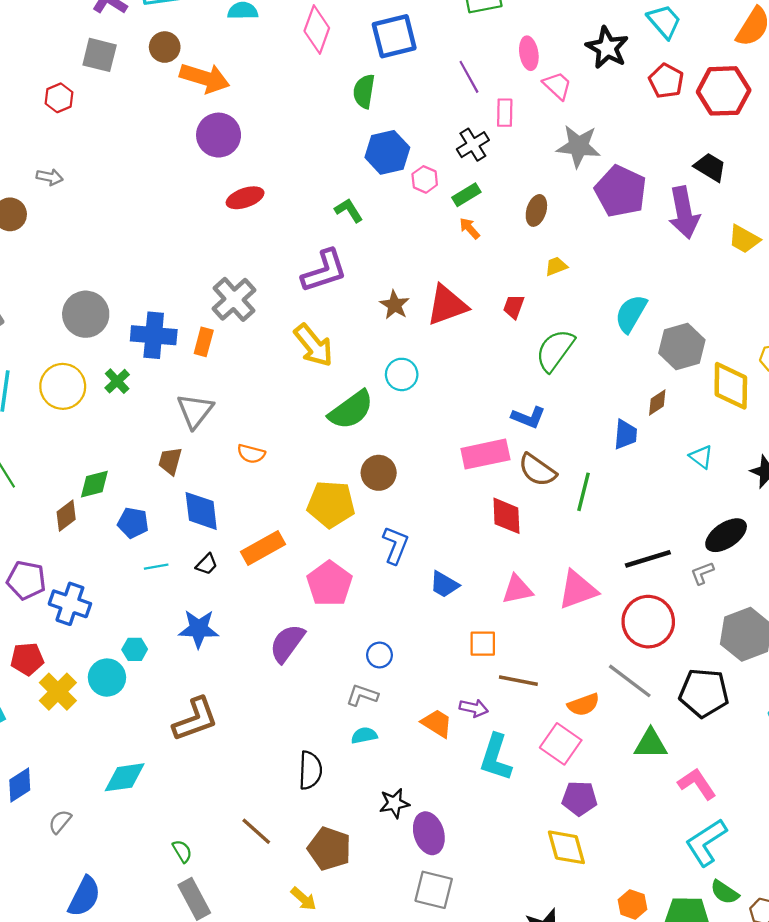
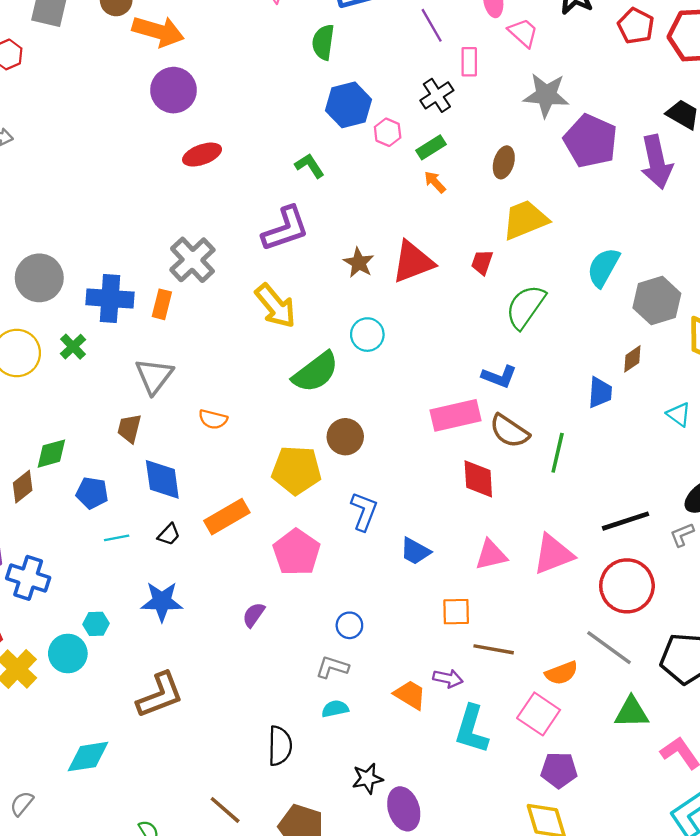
yellow trapezoid: (556, 266) -> (525, 220), size x2.0
purple semicircle: (287, 643) -> (254, 615), size x0.6

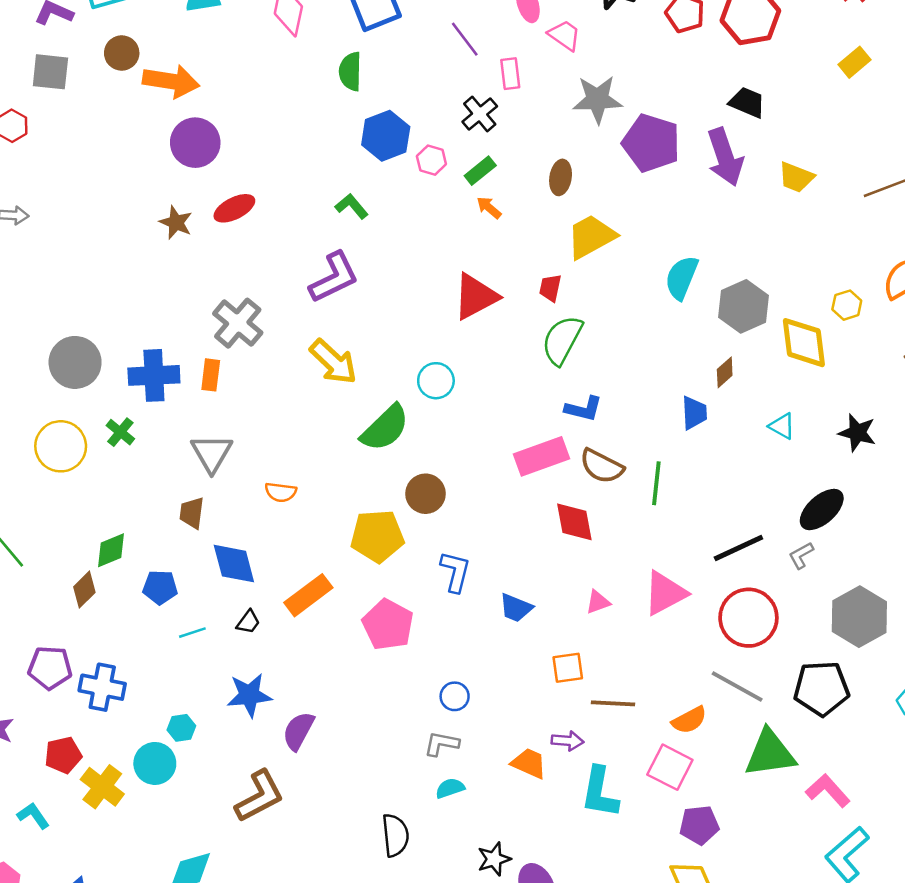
brown star: (359, 263) -> (176, 223), moved
green semicircle: (526, 307) -> (562, 340), moved
pink triangle: (491, 555) -> (598, 602), size x0.7
purple semicircle: (254, 615) -> (298, 731), moved, size x1.4
green triangle: (632, 712) -> (770, 753), size x1.4

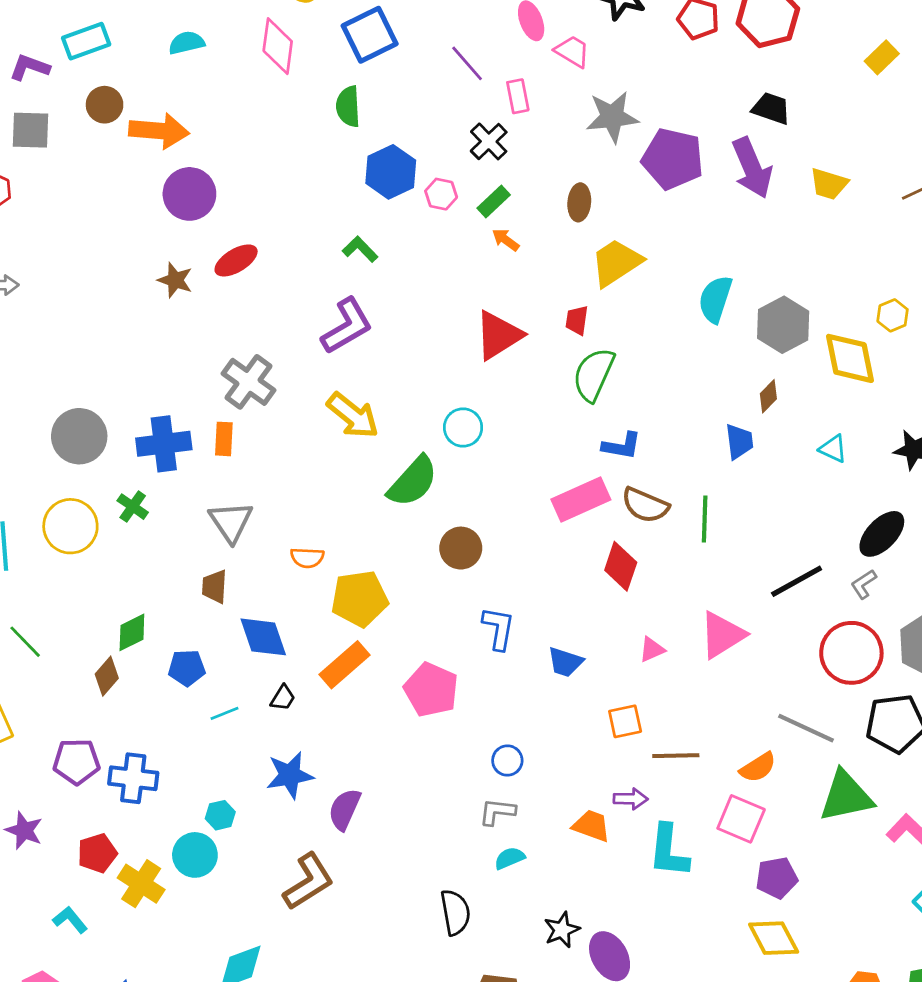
red diamond: (574, 522) -> (621, 566), turned 33
yellow pentagon: (377, 536) -> (360, 599), moved
red circle: (748, 618) -> (851, 653), moved

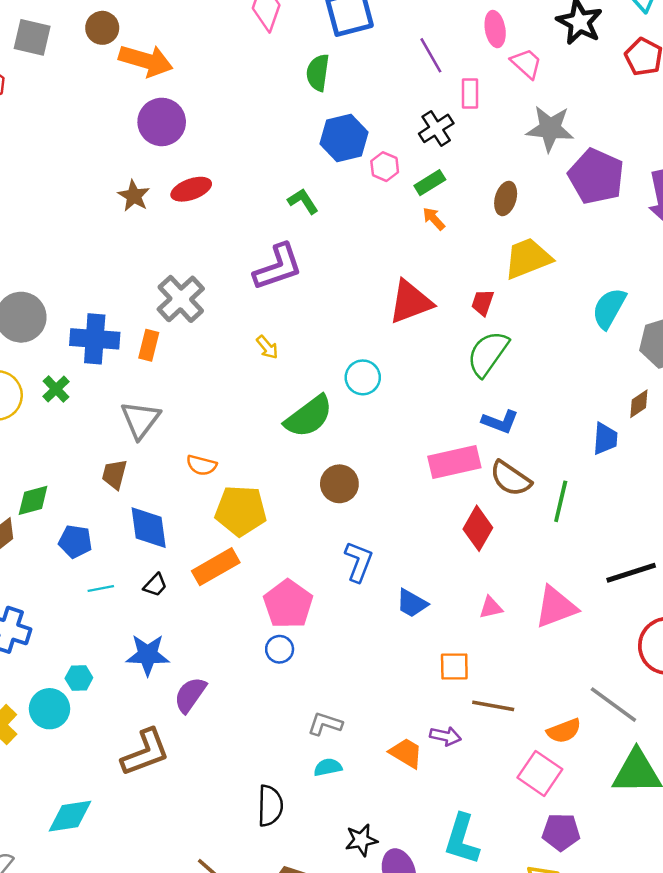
yellow arrow: (353, 415) -> (267, 347), size x0.5
blue circle: (507, 761) -> (280, 649), moved
cyan L-shape: (669, 851) -> (462, 839), moved

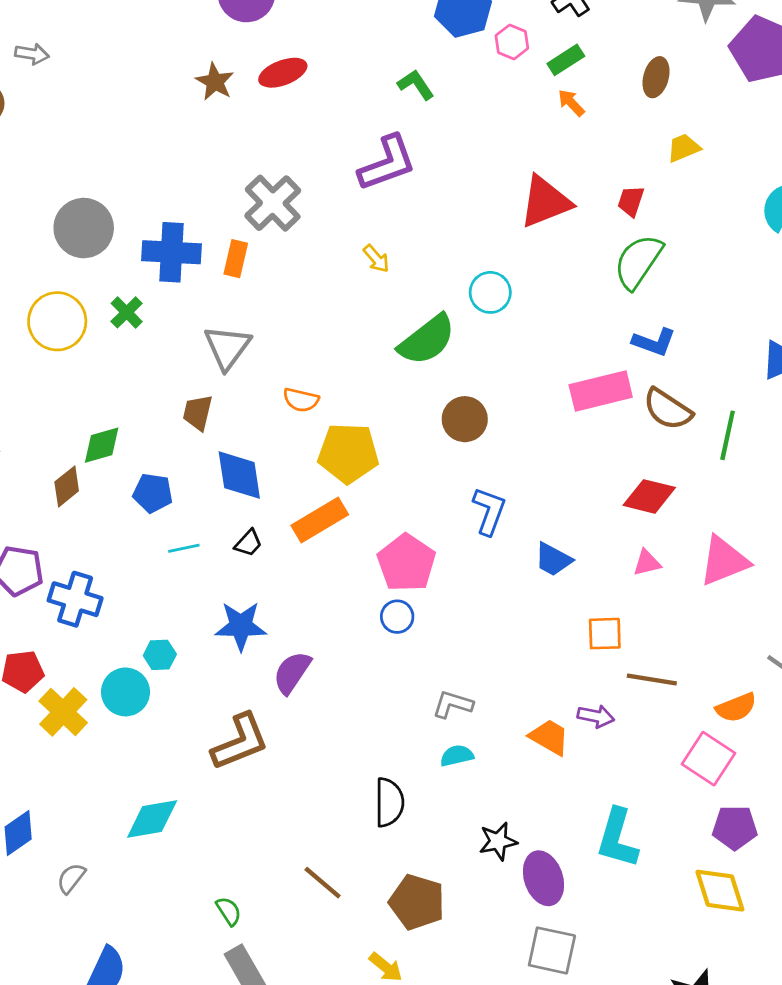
yellow trapezoid: (528, 258) -> (684, 148), size x0.6
red diamond: (478, 528) -> (649, 496), moved, turned 75

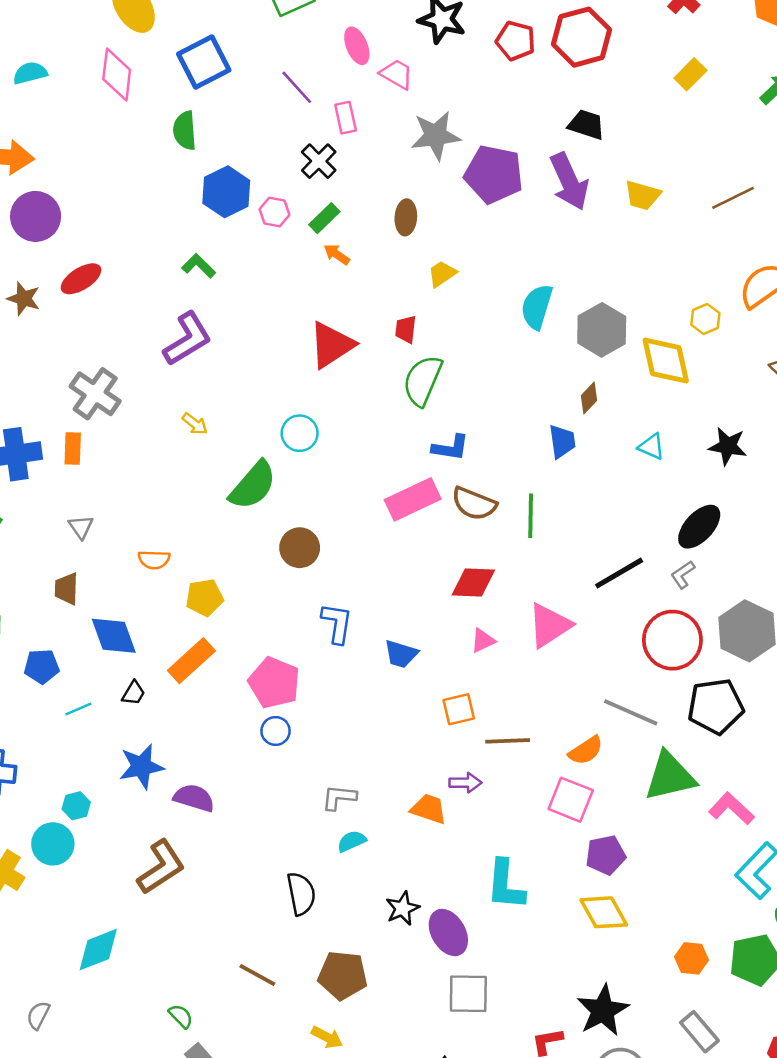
gray triangle: (227, 347) -> (81, 527), size x0.6
yellow pentagon: (348, 453) -> (204, 598), size x0.7
purple semicircle: (292, 672) -> (194, 798), turned 84

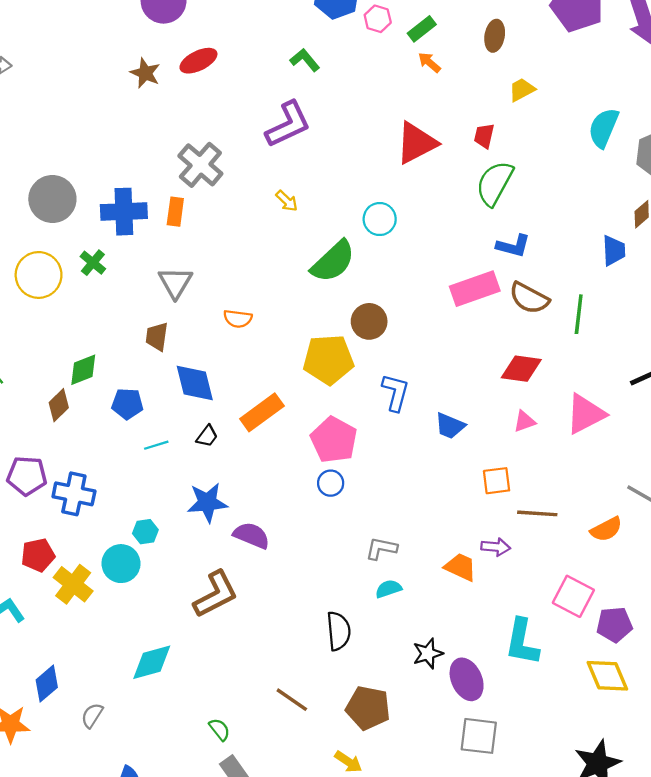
gray triangle: (81, 527) -> (175, 283), size x1.5
yellow pentagon: (204, 598) -> (328, 360), moved, size x1.5
pink square: (571, 800) -> (573, 596), moved

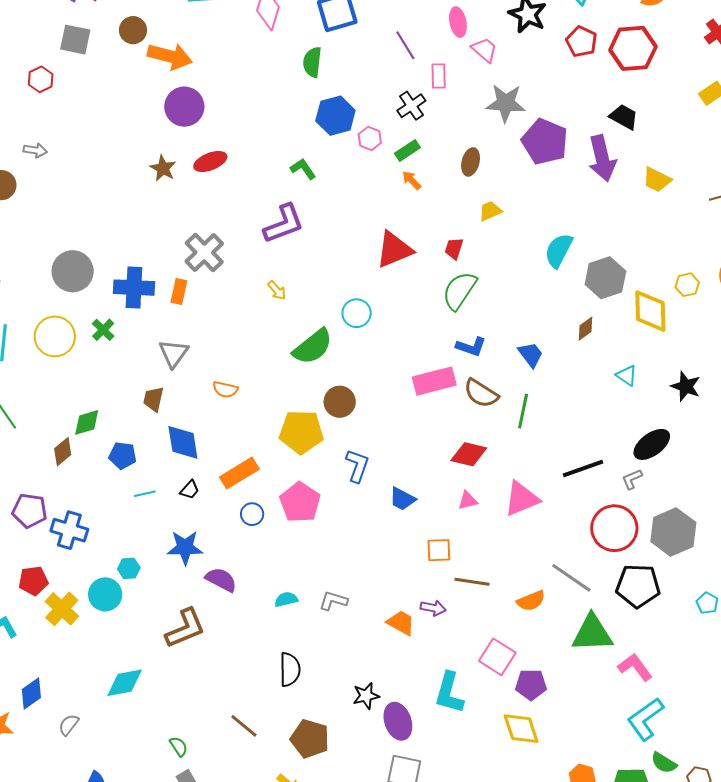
blue trapezoid: (614, 251) -> (531, 355), moved, turned -40
blue circle: (331, 483) -> (252, 514), moved
cyan semicircle: (389, 589) -> (286, 599), moved

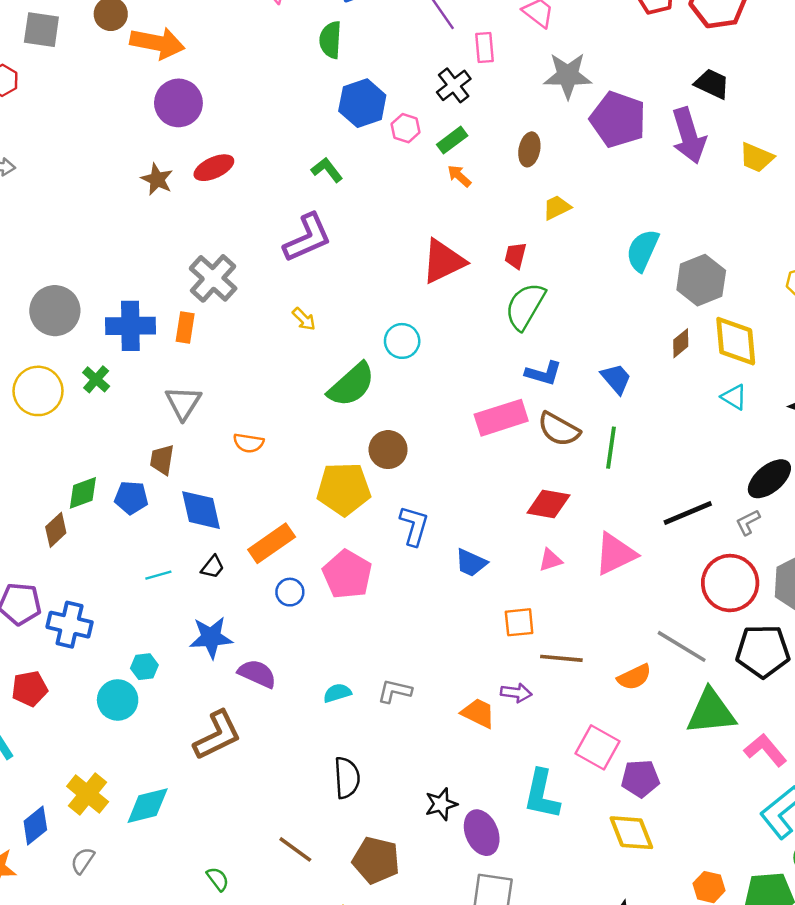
yellow diamond: (650, 311) -> (736, 341), moved
blue pentagon: (123, 456) -> (131, 498), moved
yellow cross: (62, 609) -> (88, 794), moved

